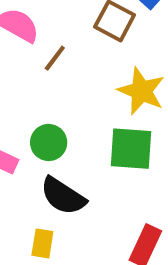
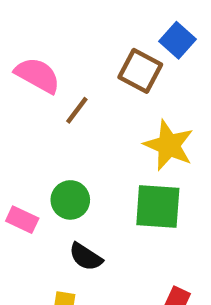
black semicircle: (63, 196) -> (86, 257), size x0.7

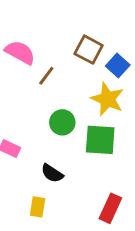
blue square: (178, 40) -> (118, 66), moved
green circle: (70, 200) -> (62, 122), moved

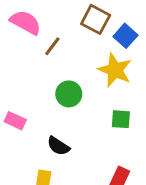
green square: (100, 140) -> (121, 119), moved, size x0.6

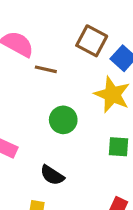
brown line: (52, 46) -> (46, 69), turned 66

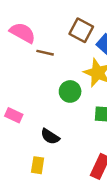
green circle: (63, 120) -> (70, 91), moved

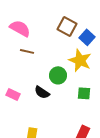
brown line: (45, 53) -> (27, 51), moved
black semicircle: (50, 136) -> (42, 92), moved

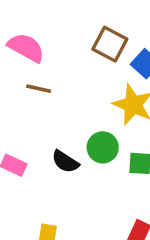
green circle: (58, 75) -> (103, 147), moved

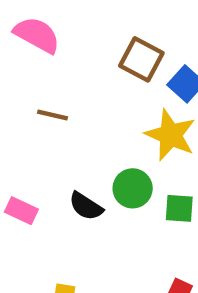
pink semicircle: (26, 48) -> (37, 35), moved

